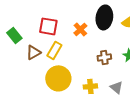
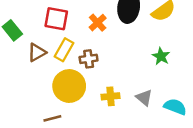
brown cross: (104, 57) -> (89, 59), moved

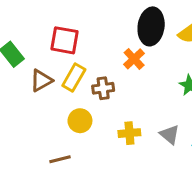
orange cross: (98, 23) -> (134, 59), moved
yellow circle: (69, 86) -> (80, 121), size x0.6

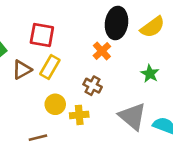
brown cross: (103, 88) -> (93, 86), moved, turned 36
yellow cross: (129, 133) -> (79, 115), moved
gray triangle: (170, 135) -> (133, 116), size x1.6

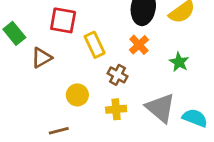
orange cross: (102, 51) -> (139, 45), moved
yellow rectangle: (50, 67) -> (95, 45), moved, turned -55
yellow cross: (79, 115) -> (116, 109), moved

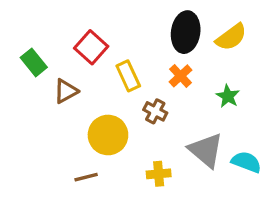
red square: (63, 20) -> (91, 47), turned 32
yellow circle: (77, 95) -> (108, 135), size x1.5
yellow cross: (116, 109) -> (159, 174), moved

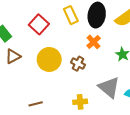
yellow rectangle: (128, 76) -> (71, 15), moved
brown triangle: (66, 91) -> (13, 56), moved
yellow circle: (108, 135) -> (49, 59), moved

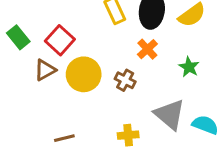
red square: (39, 24) -> (60, 40), moved
brown triangle: (13, 56) -> (45, 70), moved

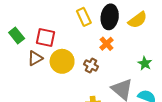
red square: (60, 40) -> (46, 38), turned -30
green star: (189, 67) -> (145, 63), moved

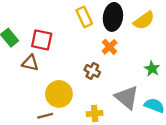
brown triangle: (35, 58) -> (30, 63), turned 42
yellow circle: (62, 61) -> (59, 94), moved

